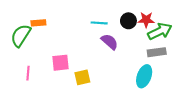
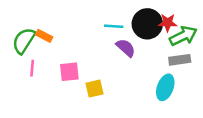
black circle: (128, 21) -> (147, 24), size x1.6
orange rectangle: (38, 23) -> (44, 36), moved, turned 32
pink line: (28, 73) -> (32, 68), moved

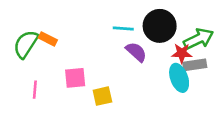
red star: (168, 23) -> (182, 53), moved
pink line: (32, 68) -> (35, 90), moved
cyan ellipse: (165, 87) -> (179, 78), moved, turned -40

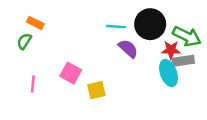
orange rectangle: (48, 39) -> (35, 23), moved
green arrow: (199, 39) -> (187, 36), turned 52
green semicircle: (26, 44) -> (24, 41), size x0.6
pink square: (75, 78) -> (71, 73), turned 35

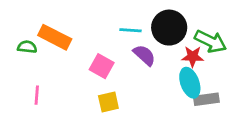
orange rectangle: (35, 23) -> (55, 37), moved, size x1.6
green semicircle: (24, 41) -> (27, 47), turned 63
gray rectangle: (183, 61) -> (206, 99), moved
pink square: (71, 73) -> (102, 66), moved

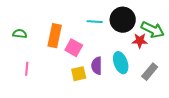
orange rectangle: (55, 37) -> (55, 36), moved, turned 75
purple semicircle: (144, 55) -> (97, 66), moved, turned -132
cyan ellipse: (190, 83) -> (121, 63), moved
gray rectangle: (206, 99) -> (150, 72), turned -42

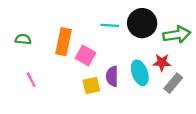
green arrow: (153, 30) -> (177, 35), turned -35
red star: (140, 41) -> (162, 62), moved
pink line: (27, 69) -> (31, 80), turned -32

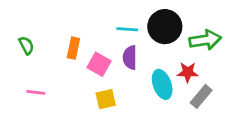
green semicircle: (23, 39) -> (26, 45), turned 56
orange rectangle: (64, 42) -> (73, 48), size x0.7
purple semicircle: (112, 76) -> (130, 57), moved
pink line: (31, 80) -> (36, 92), turned -56

